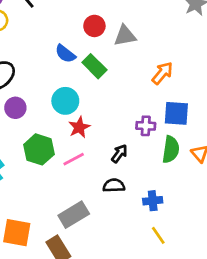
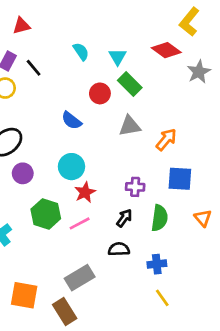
gray triangle: (125, 36) -> (130, 126), moved
green rectangle: (94, 66) -> (130, 84), moved
purple cross: (146, 126) -> (135, 187), moved
green semicircle: (171, 149) -> (160, 218), moved

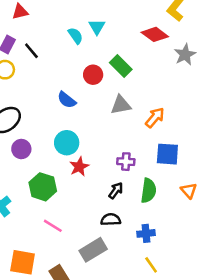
cyan triangle: (118, 57) -> (97, 27), moved
pink line: (80, 223) -> (53, 226), moved, turned 60
gray rectangle: (80, 278) -> (93, 250), moved

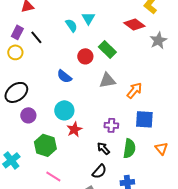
black arrow: (116, 191) -> (103, 148), turned -80
black semicircle: (111, 220) -> (99, 171), turned 133

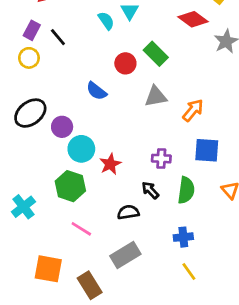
cyan circle: (64, 110) -> (81, 149), moved
purple circle: (28, 115) -> (62, 127), moved
black semicircle: (99, 171) -> (128, 212), moved, turned -140

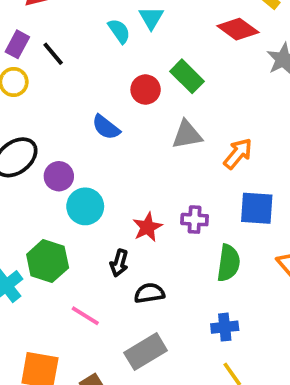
red star: (110, 164) -> (147, 227), moved
green hexagon: (70, 186) -> (48, 261), moved
black arrow: (150, 190) -> (119, 263), moved, turned -120

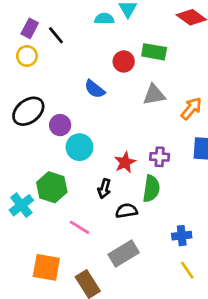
cyan semicircle: (119, 31) -> (104, 19), turned -54
green rectangle: (187, 76) -> (154, 52), turned -35
green semicircle: (228, 263) -> (151, 189), moved

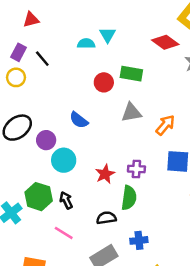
blue semicircle: (95, 89) -> (79, 120), moved
black arrow: (104, 189) -> (66, 200), moved, turned 138
blue cross: (182, 236) -> (139, 240), moved

